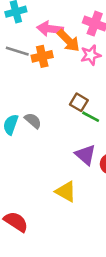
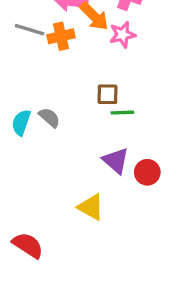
brown square: (79, 102) -> (107, 94), turned -30
green line: (91, 117) -> (122, 113), turned -30

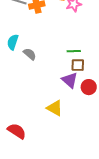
brown square: (107, 94) -> (78, 65), moved
cyan semicircle: (21, 123) -> (13, 42), moved

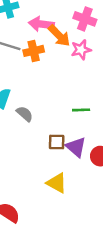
brown square: (78, 65) -> (57, 142), moved

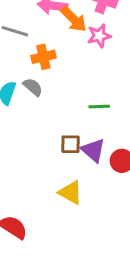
orange cross: (34, 51) -> (43, 57), moved
gray semicircle: (25, 114) -> (33, 87), moved

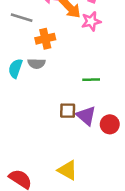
gray semicircle: (33, 87) -> (37, 64), turned 140
yellow triangle: (71, 192) -> (68, 170), moved

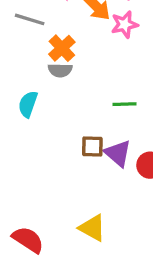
orange cross: (45, 39) -> (62, 48), turned -30
gray semicircle: (37, 64) -> (60, 70), moved
cyan semicircle: (15, 68) -> (28, 104), moved

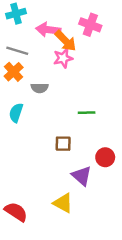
pink star: (125, 25) -> (63, 58), moved
orange cross: (62, 48) -> (14, 72), moved
purple triangle: (118, 153) -> (82, 176), moved

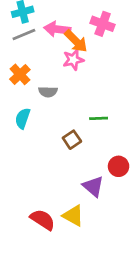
gray line: (17, 51) -> (24, 34), moved, turned -40
brown square: (63, 144) -> (72, 140), moved, turned -35
red semicircle: (16, 212) -> (43, 220), moved

